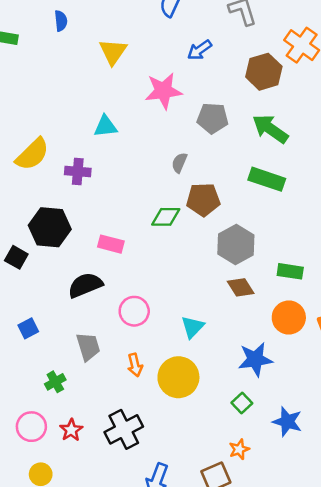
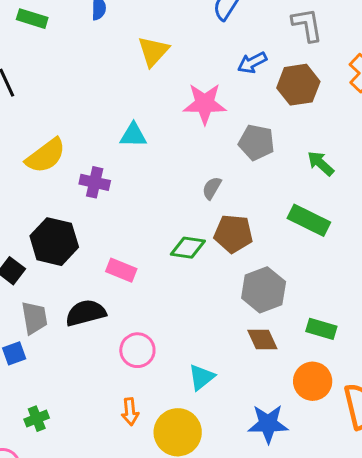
brown hexagon: (264, 72) -> (298, 85), moved
green arrow: (270, 129) -> (321, 163), size x0.7
gray trapezoid: (88, 347) -> (34, 318), moved

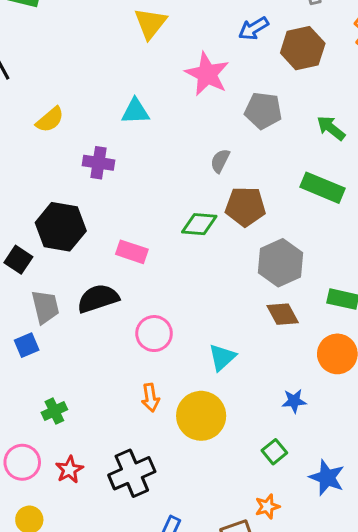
pink star: (205, 104) -> (207, 74), turned 30
yellow semicircle: (46, 156) -> (50, 120), moved, size x0.7
blue star: (268, 424) -> (294, 401), size x0.6

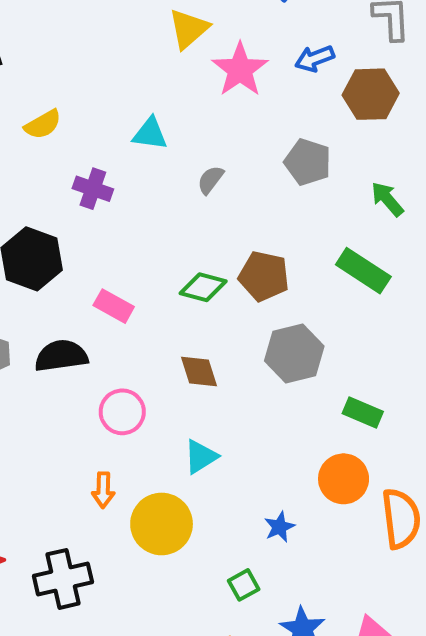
pink star: (207, 74) -> (240, 70), moved
gray semicircle: (220, 161) -> (211, 180), moved
brown diamond: (283, 314) -> (199, 371), moved
blue star: (294, 401) -> (279, 527), turned -30

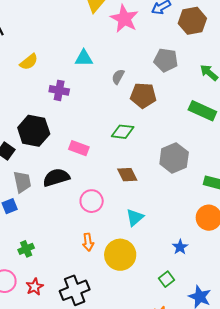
brown pentagon: (264, 276) -> (143, 95), moved

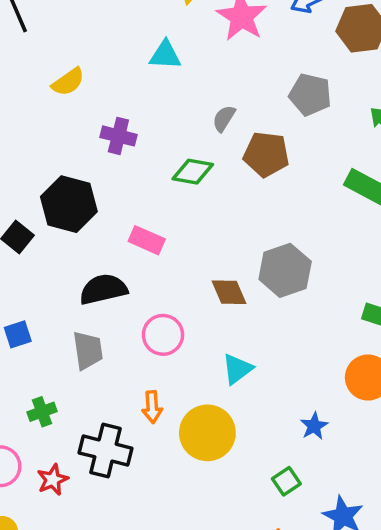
cyan triangle: (84, 58) -> (165, 55), moved
green diamond: (123, 132) -> (193, 172), moved
gray hexagon: (174, 158) -> (285, 270), moved
gray trapezoid: (22, 182) -> (88, 350), moved
black cross: (75, 290) -> (106, 451), moved, turned 32

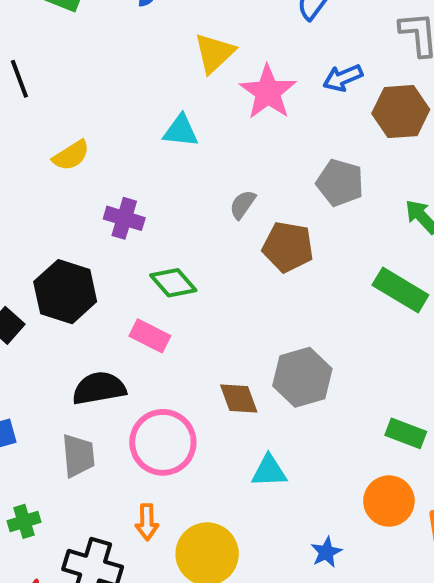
green diamond: (193, 172) -> (173, 283), moved, turned 36
pink circle: (163, 335) -> (163, 442), size x1.4
cyan triangle: (237, 369) -> (269, 471), moved, turned 32

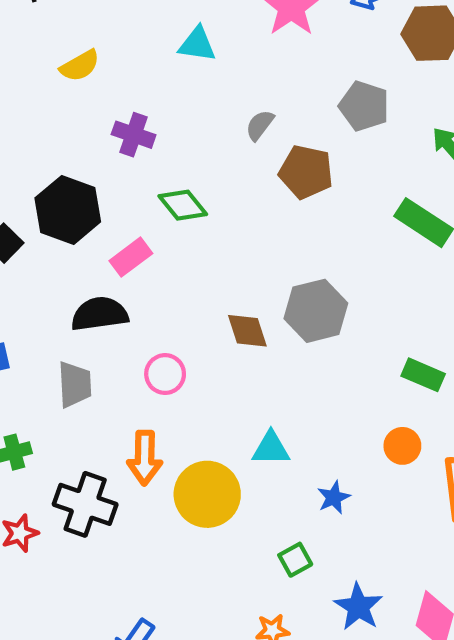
pink rectangle: (150, 336) -> (131, 257), moved, turned -66
pink circle: (163, 442) -> (165, 374), size x0.6
cyan triangle: (269, 471) -> (271, 448), moved
orange circle: (389, 501) -> (402, 446), size x0.7
orange arrow: (147, 522) -> (145, 458), size x1.4

